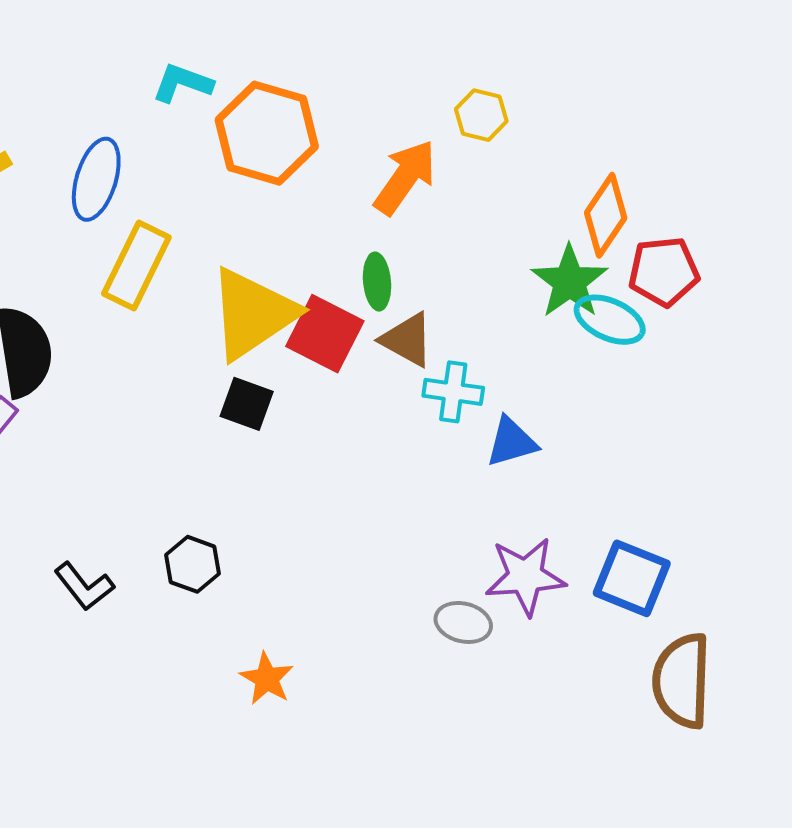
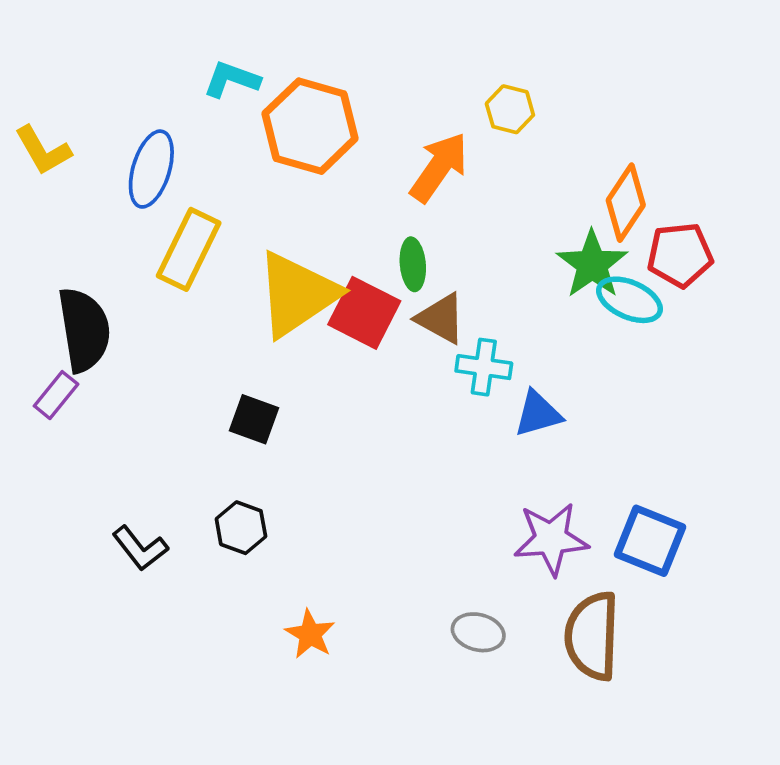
black square: (247, 404) -> (254, 419), moved
gray ellipse: (463, 622) -> (478, 632), moved
brown semicircle: (682, 681) -> (592, 636), moved

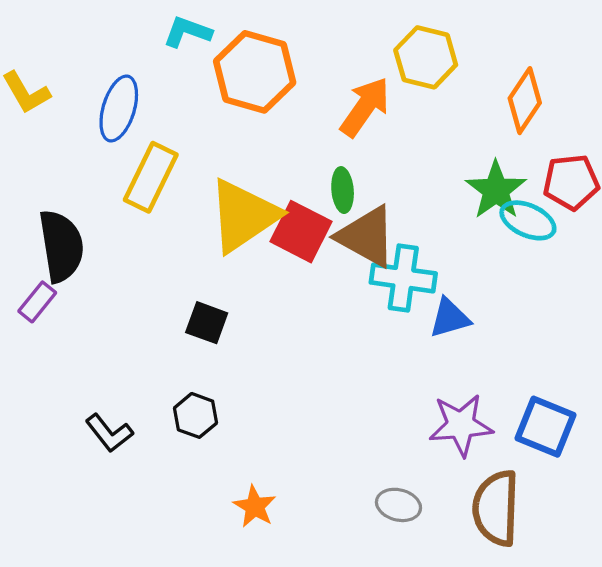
yellow hexagon: (510, 109) -> (426, 57), size x1.5
orange diamond: (626, 203) -> (525, 101), moved
brown triangle: (441, 318) -> (367, 236), size x1.4
cyan cross: (484, 367) -> (403, 278), size x1.4

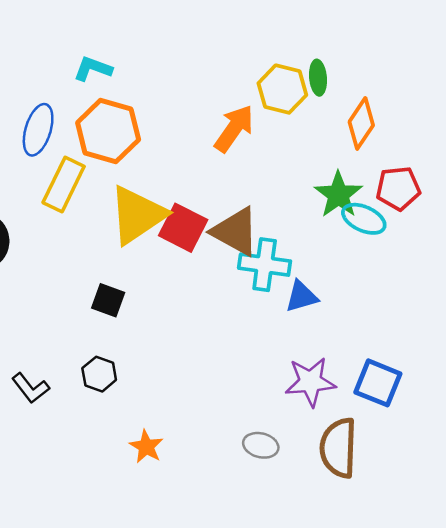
orange hexagon: (255, 72) -> (108, 131), moved
green ellipse: (343, 190) -> (318, 78), moved

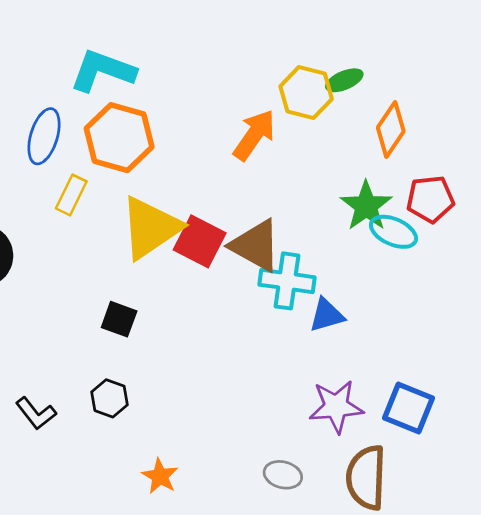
cyan L-shape: (93, 69) -> (103, 71), size x1.6
green ellipse: (318, 78) -> (344, 80), turned 72
yellow rectangle: (64, 184) -> (71, 195), size x0.7

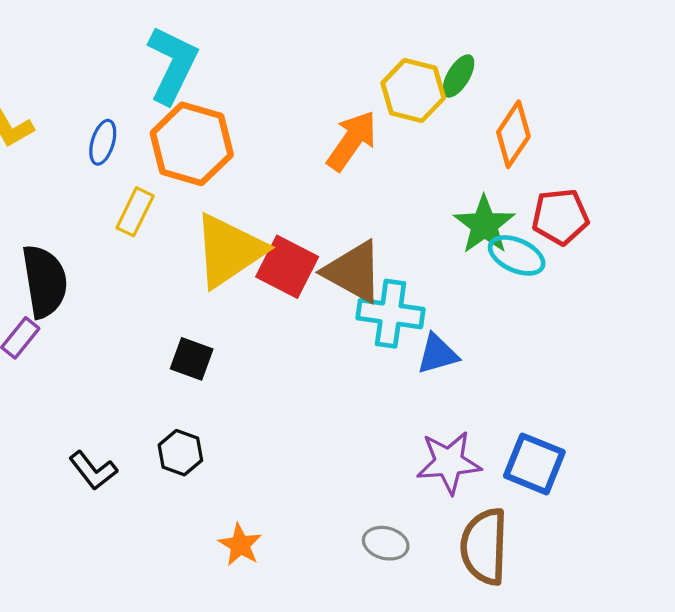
cyan L-shape: (103, 71) -> (172, 65), turned 96
green ellipse: (344, 80) -> (458, 76), turned -36
blue ellipse: (44, 136) -> (103, 142), size x0.7

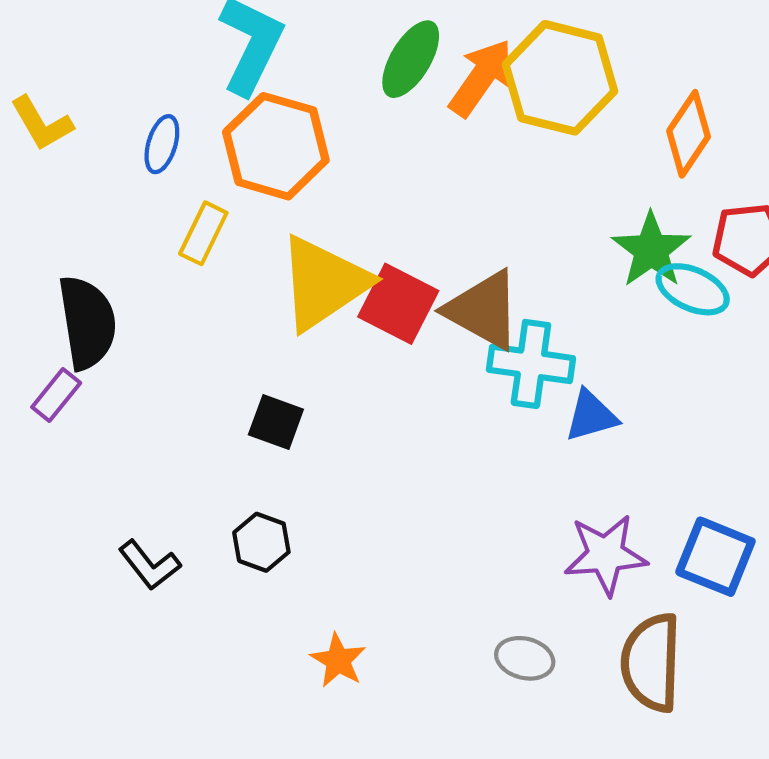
green ellipse: (458, 76) -> (411, 59), moved, size x1.4
yellow hexagon: (413, 91) -> (560, 78), size x1.4
orange arrow: (352, 141) -> (481, 78), moved

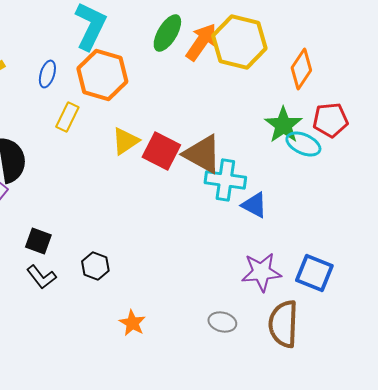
yellow triangle: (324, 283) -> (125, 141), size x0.6
blue triangle: (591, 416) -> (254, 205), turned 44
black square: (276, 422) -> (38, 241), moved

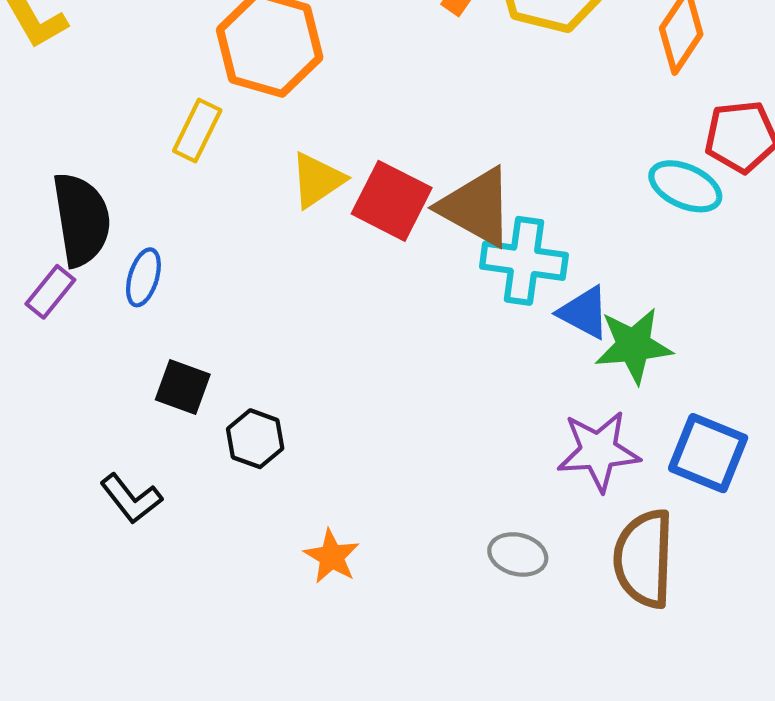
blue ellipse: (47, 74) -> (143, 277), moved
green star: (283, 125) -> (634, 346), moved, turned 30
black square: (38, 241) -> (183, 387), moved
black L-shape: (41, 277) -> (131, 499), moved

